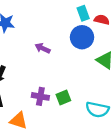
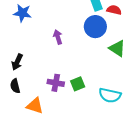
purple arrow: (43, 48) -> (58, 37), turned 48

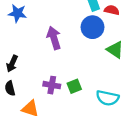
purple arrow: (58, 37) -> (54, 38), size x1.5

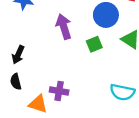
purple cross: (52, 85) -> (59, 91), moved
green square: (74, 86) -> (94, 44), moved

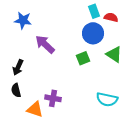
purple arrow: (64, 27) -> (45, 44), moved, turned -30

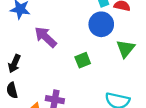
green triangle: (114, 54) -> (126, 49), turned 36
green square: (83, 58) -> (83, 60), moved

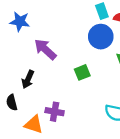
black arrow: (14, 64) -> (28, 79), moved

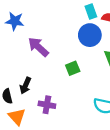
black arrow: (28, 79) -> (25, 85), moved
orange triangle: (34, 124) -> (17, 117), moved, turned 30

